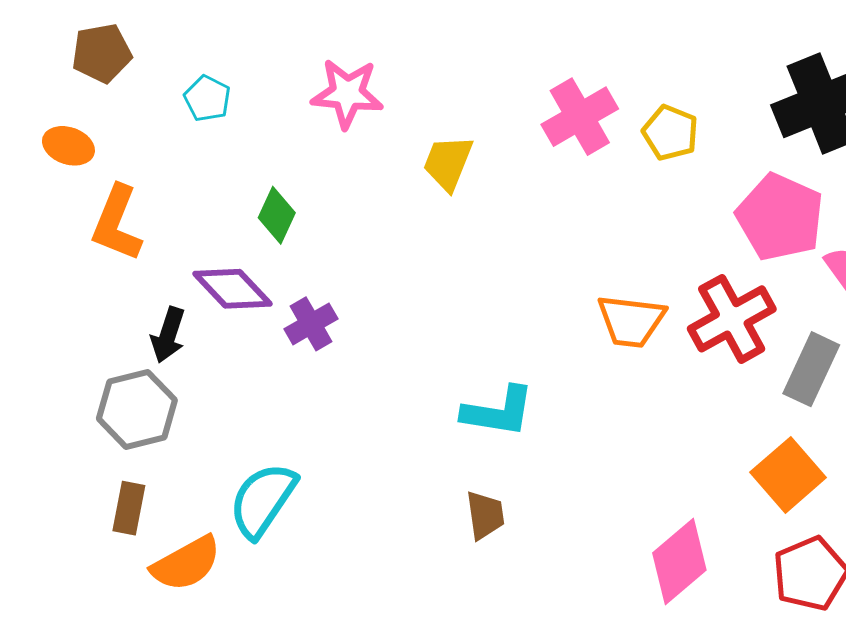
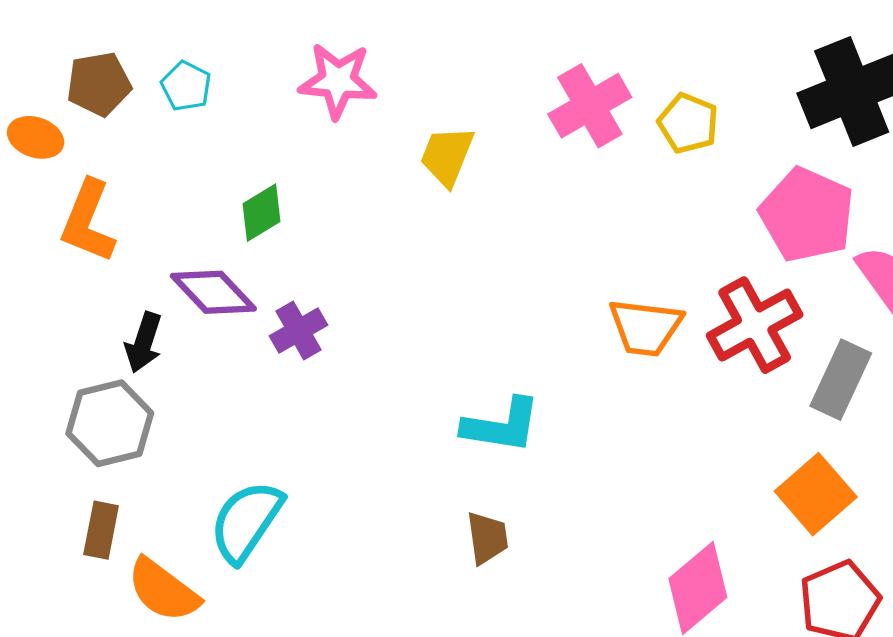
brown pentagon: (102, 53) -> (99, 84), moved
green diamond: (277, 215) -> (261, 213), turned 34
orange semicircle: (186, 563) -> (163, 590), turned 66

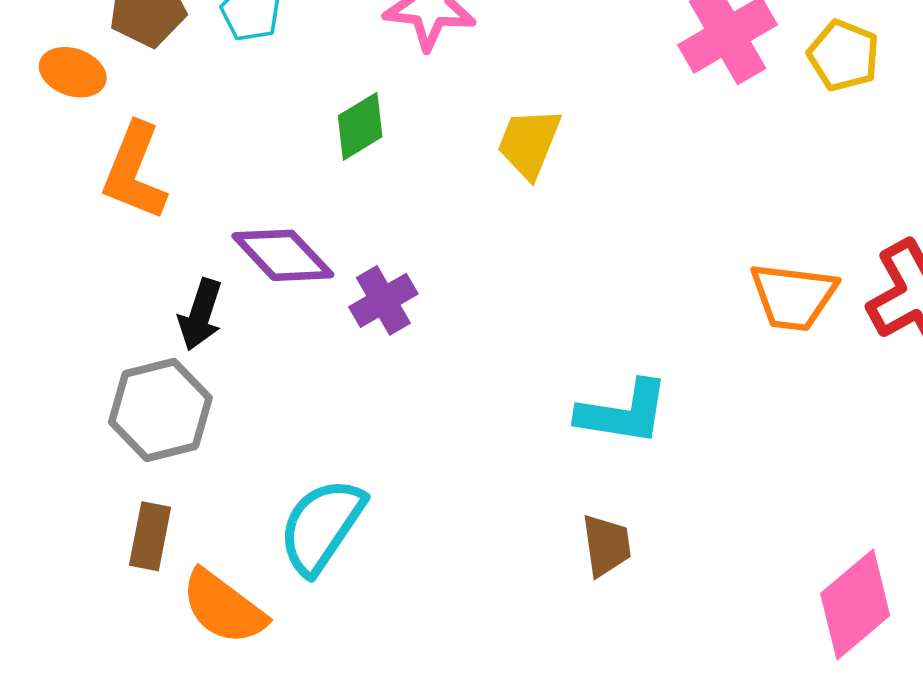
yellow trapezoid: (447, 156) -> (529, 143), moved
green diamond: (261, 213) -> (360, 126), moved

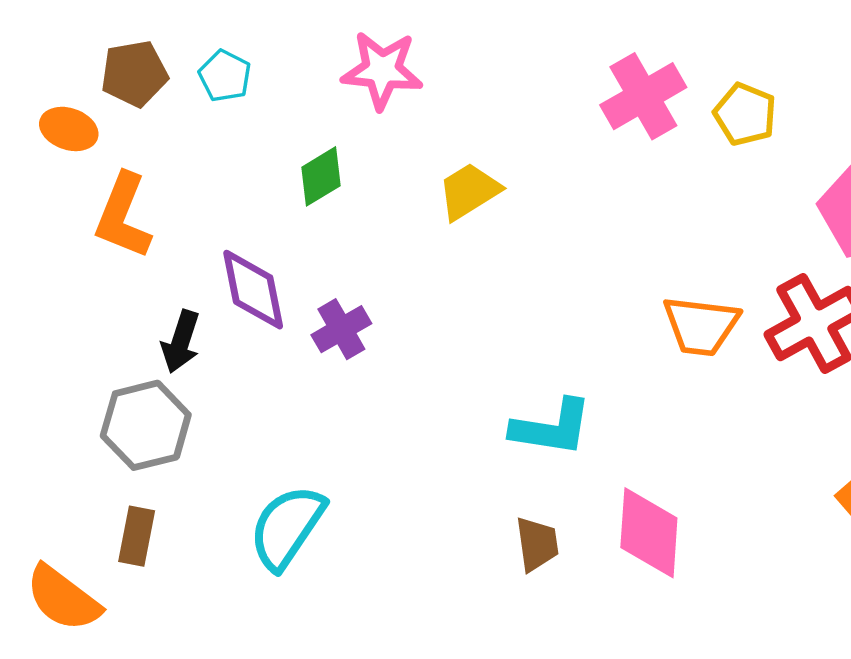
yellow trapezoid: (529, 143) -> (469, 191), turned 36
purple diamond: (283, 255) -> (253, 290), turned 32
pink diamond: (855, 605) -> (649, 533), moved, turned -46
orange semicircle: (224, 607) -> (63, 598), moved

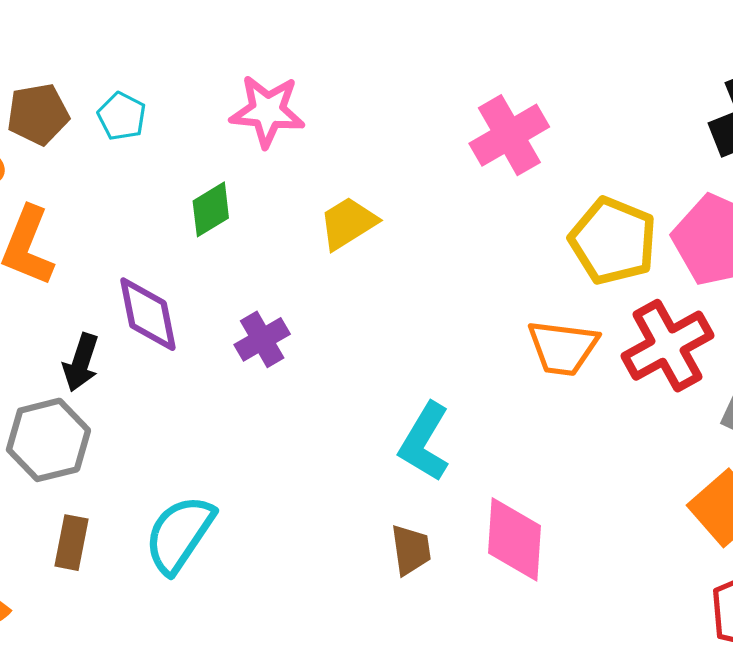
yellow pentagon: (745, 114) -> (613, 241), moved, size x1.5
purple cross: (341, 329) -> (262, 339), moved
cyan L-shape: (552, 428) -> (424, 442), turned 112
brown rectangle: (137, 536) -> (72, 543), moved

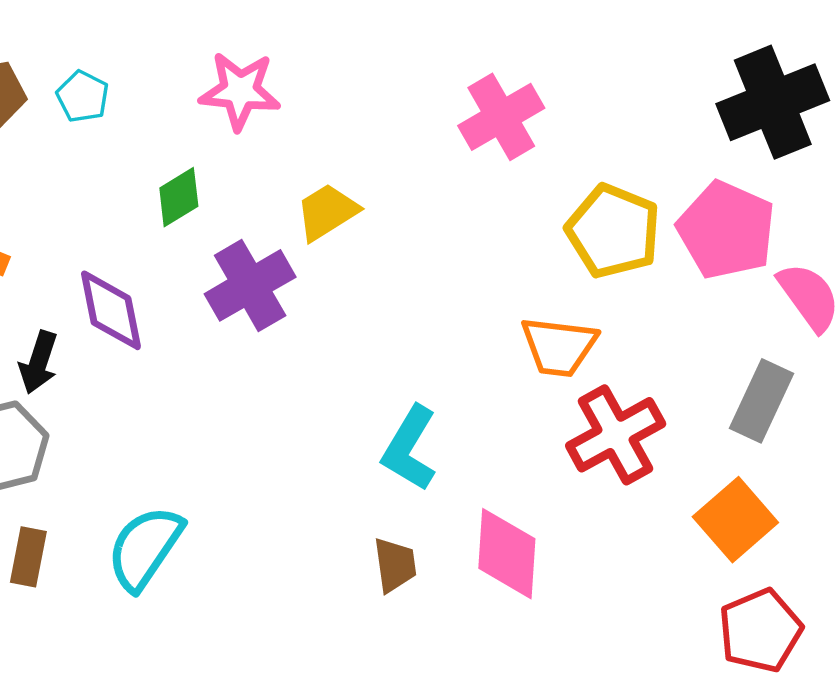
purple cross: (262, 339) -> (250, 285), moved, size x1.5
red cross: (667, 346) -> (616, 435), moved

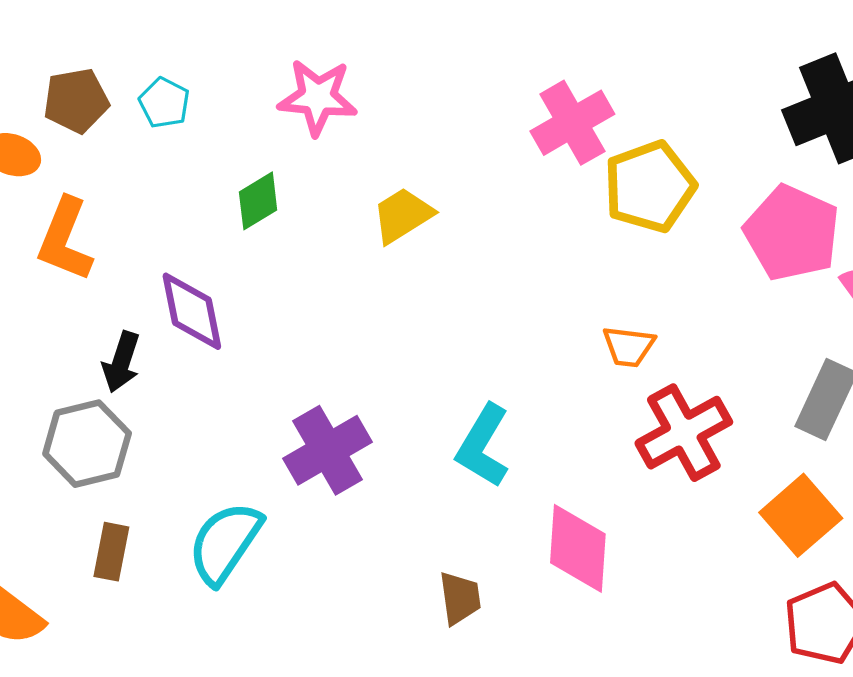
yellow pentagon: (613, 231) -> (650, 187), moved, turned 30
purple cross: (250, 285) -> (328, 450), moved
orange trapezoid: (559, 347) -> (629, 347), size x0.7
brown trapezoid: (395, 565) -> (460, 598), moved

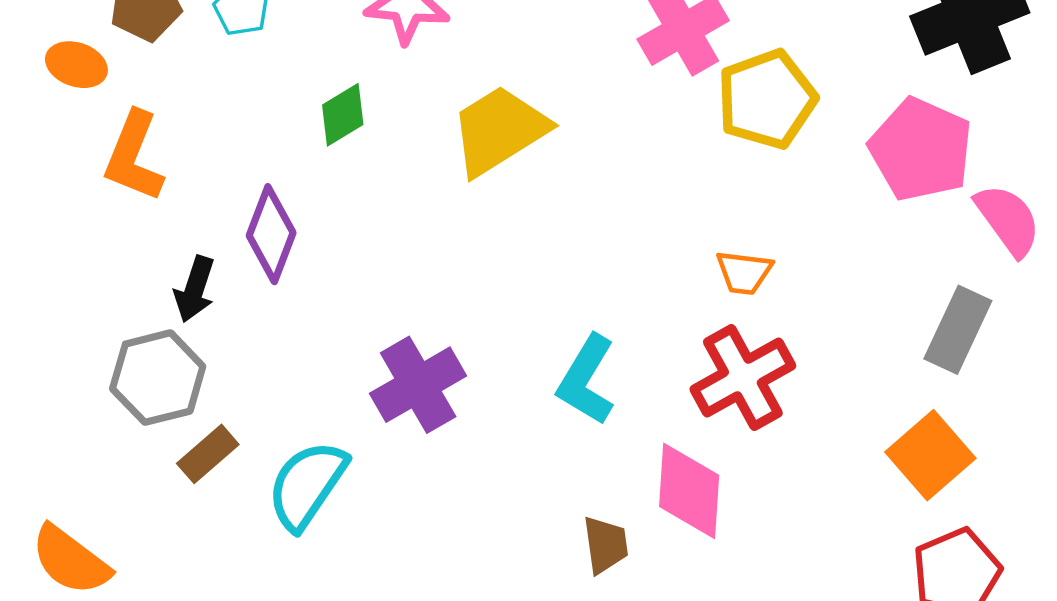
yellow trapezoid: (403, 215) -> (499, 130), size x1.5
purple diamond: (192, 311) -> (271, 234), turned 32
red cross: (684, 433) -> (743, 378), moved
brown rectangle: (111, 552) -> (208, 454), moved, turned 38
brown trapezoid: (460, 598) -> (606, 545), moved

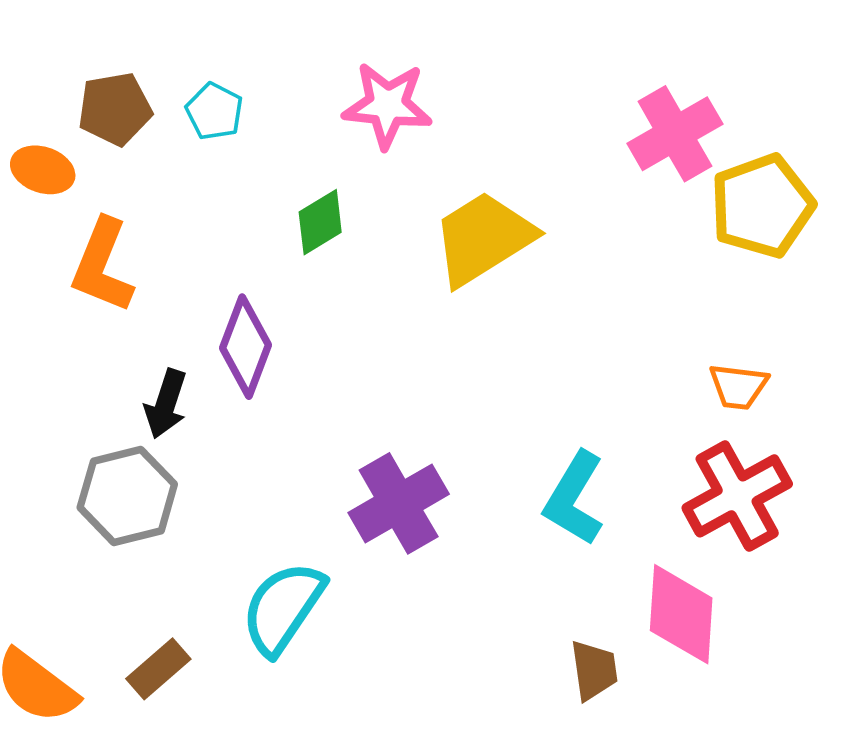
brown rectangle: (208, 454) -> (158, 669), moved

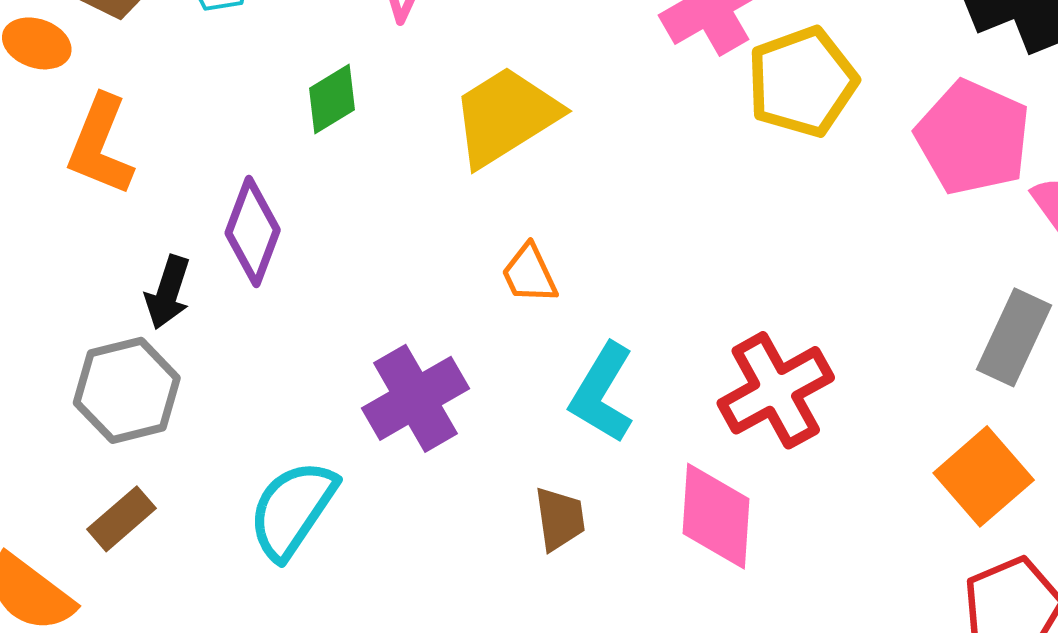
orange trapezoid: (738, 386) -> (529, 274), moved, turned 58
brown rectangle: (158, 669) -> (121, 519), moved
brown trapezoid: (594, 670) -> (560, 519), moved

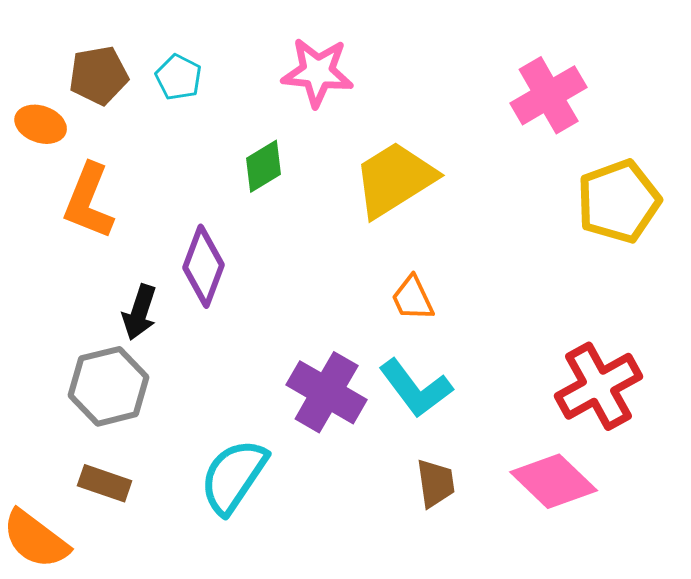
yellow pentagon: (802, 82) -> (619, 201), moved
cyan L-shape: (602, 393) -> (416, 388), moved, turned -68
purple cross: (415, 398) -> (327, 392), turned -30
pink diamond: (716, 516) -> (554, 481), turned -50
brown rectangle: (121, 519) -> (105, 483), turned 60

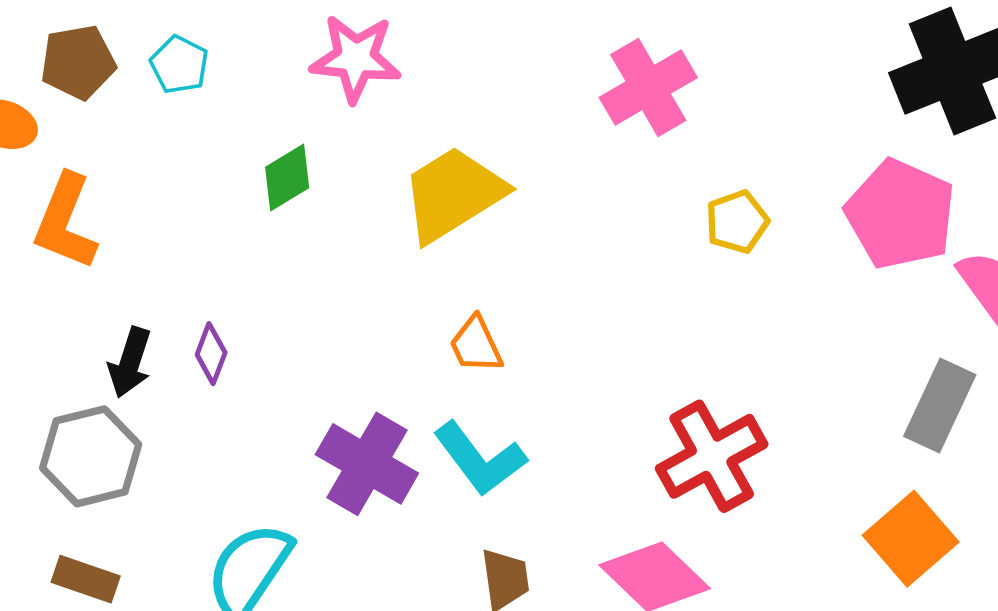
yellow pentagon: (619, 201) -> (737, 222), size x0.6
purple diamond: (204, 266) -> (211, 354), moved, size x0.6

